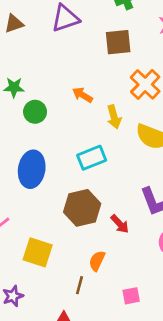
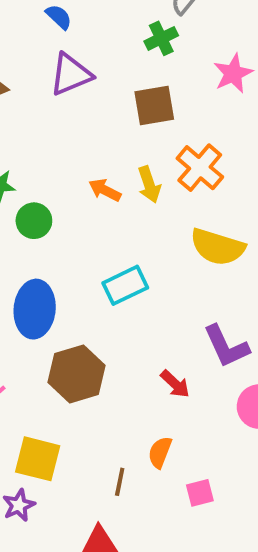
yellow arrow: (114, 117) -> (149, 185), moved
brown hexagon: (82, 208) -> (77, 374), moved
yellow square: (38, 252) -> (38, 459), moved
orange semicircle: (97, 261) -> (160, 452), moved

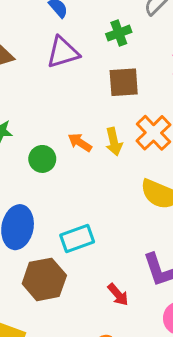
green cross: (161, 38) -> (119, 33), moved
green circle: (34, 221) -> (42, 159), moved
cyan rectangle: (125, 285) -> (77, 239), moved

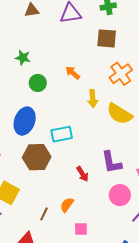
yellow arrow: (114, 142) -> (93, 99), moved
green circle: (42, 159) -> (38, 83), moved

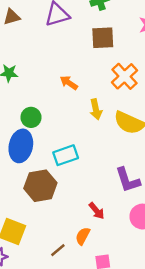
green circle: (38, 83) -> (31, 117), moved
red arrow: (82, 174) -> (97, 211), moved
brown line: (44, 214) -> (58, 250), turned 32

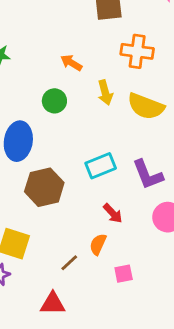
orange cross: (124, 76) -> (137, 51), turned -36
green circle: (31, 117) -> (54, 101), moved
cyan rectangle: (66, 155) -> (101, 166), moved

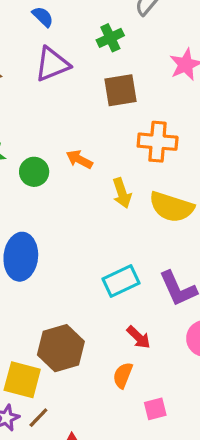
green circle: (54, 101) -> (34, 172), moved
brown hexagon: (44, 187) -> (61, 348), moved
brown line: (69, 263) -> (38, 418), moved

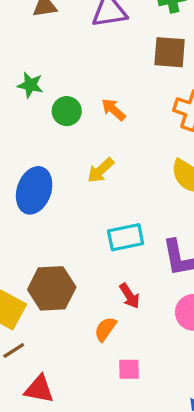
yellow arrow: (122, 193) -> (101, 170), moved, turned 52

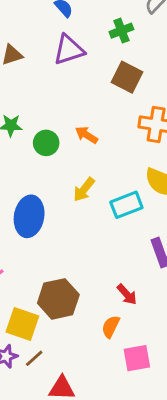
brown square: (170, 52) -> (127, 77), turned 32
cyan rectangle: (126, 237) -> (126, 205), moved
pink square: (129, 369) -> (137, 358), size x1.4

